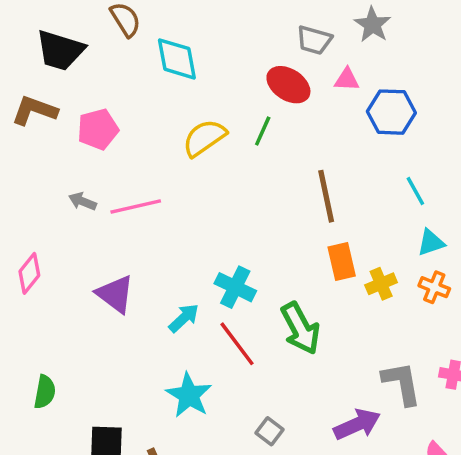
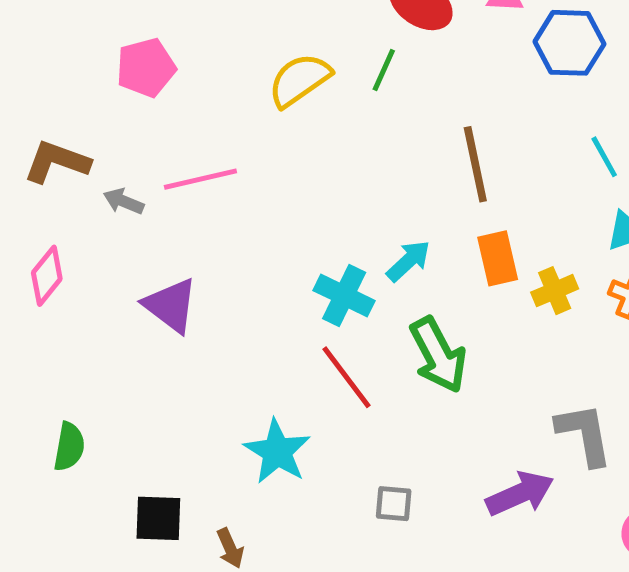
brown L-shape: (34, 110) -> (57, 162), moved
gray arrow: (83, 201) -> (124, 201), moved
cyan arrow: (184, 318) -> (408, 261), moved
gray square: (270, 431) -> (394, 504), turned -32

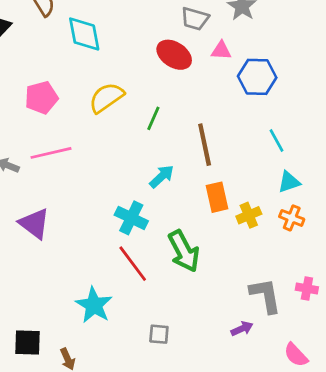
pink pentagon: (146, 68) -> (41, 98), moved
green line: (384, 70) -> (153, 118), moved
cyan arrow: (408, 261) -> (162, 176), moved
purple arrow: (520, 494) -> (242, 329), moved, size x0.6

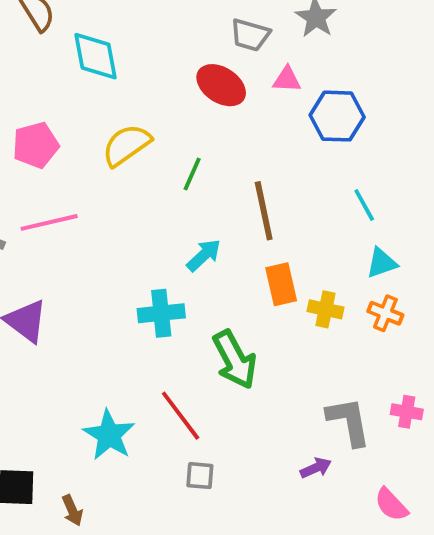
yellow cross: (249, 215) -> (326, 309), turned 35
cyan cross: (131, 218) -> (161, 313), turned -32
red line: (133, 264) -> (181, 416), moved

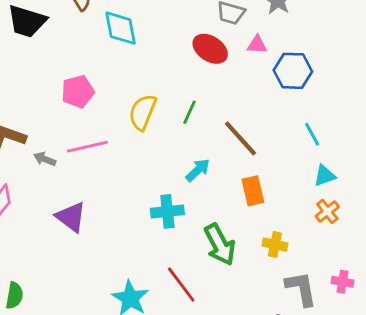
yellow semicircle: (126, 145) -> (143, 112), moved, turned -33
brown line: (264, 211) -> (240, 138), turned -30
yellow cross: (326, 309) -> (275, 245), moved
orange cross: (385, 313) -> (327, 211), turned 30

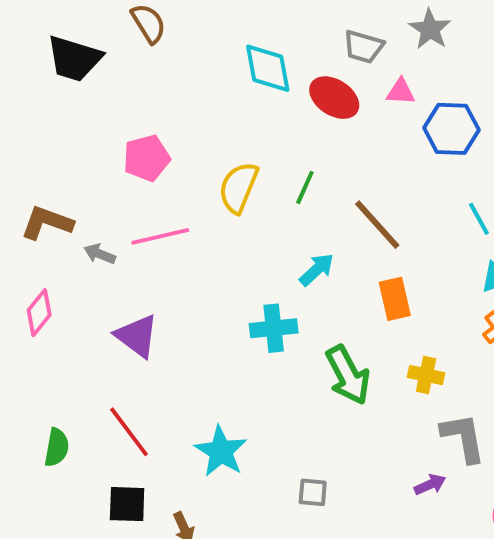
cyan diamond: (121, 28) -> (268, 68), moved
red line: (181, 285) -> (129, 432), moved

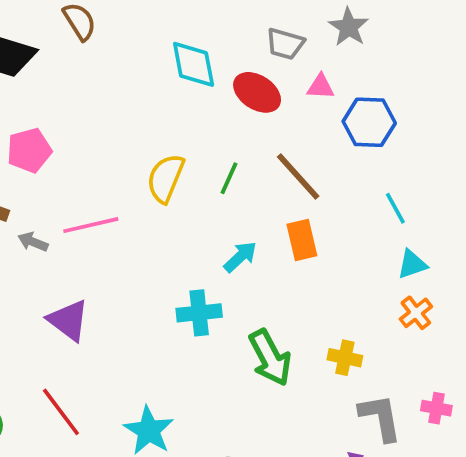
pink pentagon: (147, 158) -> (29, 150), moved
brown line: (377, 225) -> (298, 176), moved
orange rectangle: (395, 299) -> (302, 240), moved

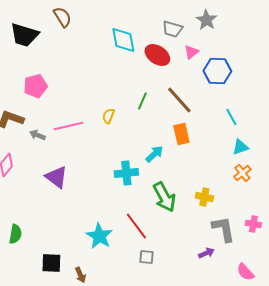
pink triangle: (321, 87) -> (191, 52), turned -42
yellow semicircle: (166, 178) -> (108, 116), moved, size x0.6
cyan arrow: (240, 257) -> (154, 154), moved
red line: (61, 412) -> (136, 226), moved

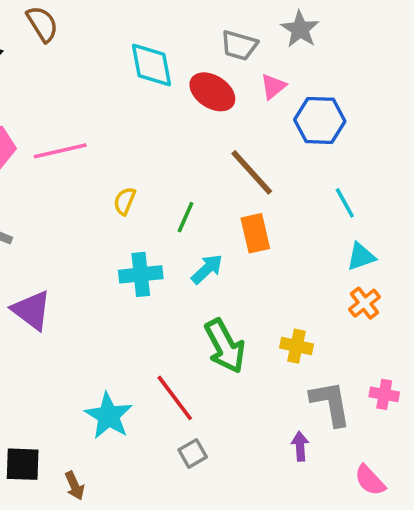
green line: (142, 101) -> (186, 217), moved
pink line: (68, 126) -> (60, 151), moved
cyan cross: (126, 173) -> (141, 274), moved
purple arrow: (206, 253) -> (300, 446), turned -70
gray square: (146, 257) -> (193, 453), turned -35

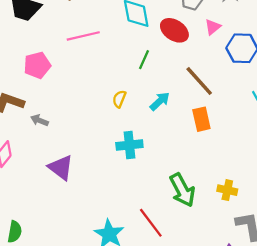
pink line: (60, 151) -> (83, 36), moved
green line: (186, 217) -> (144, 60), moved
cyan arrow: (207, 269) -> (160, 101), moved

